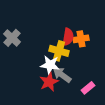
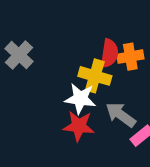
gray arrow: (62, 75) -> (121, 115), moved
red star: (49, 82) -> (79, 126), turned 30

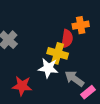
orange cross: (130, 57) -> (81, 25), moved
red star: (79, 126) -> (22, 86), moved

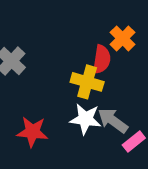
orange cross: (81, 25) -> (123, 38), turned -35
white star: (48, 68) -> (85, 119), moved

